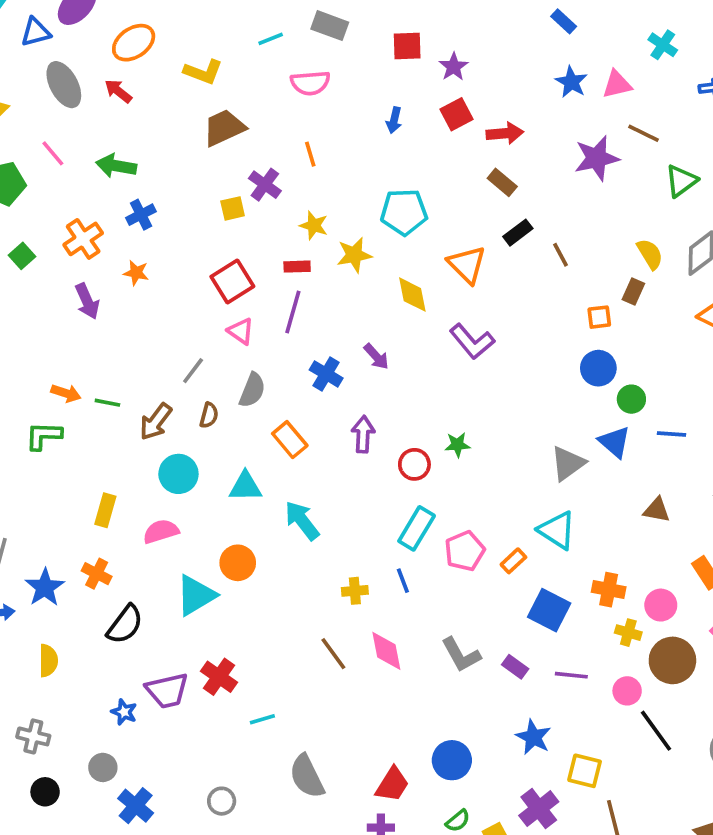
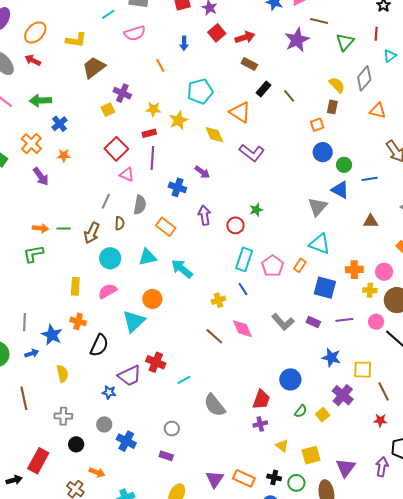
orange line: (310, 154) -> (160, 66), moved

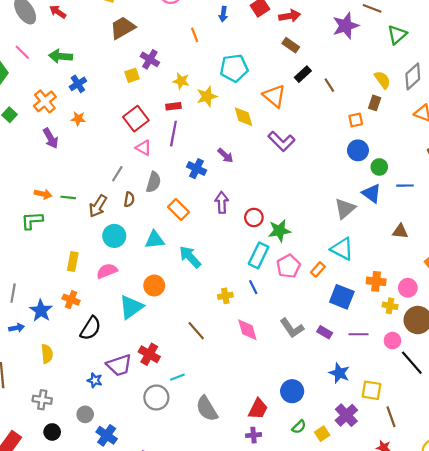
green star: (256, 210) -> (279, 231), moved, size x1.5
brown line: (214, 336) -> (196, 331), moved
gray circle: (172, 429) -> (156, 397), moved, size x1.5

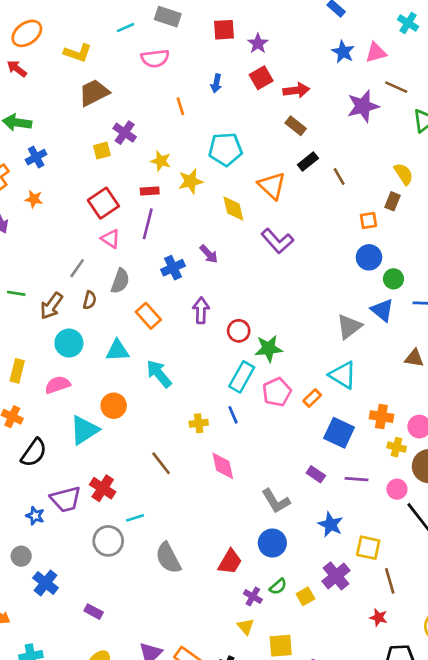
blue cross: (197, 169) -> (173, 268), turned 36
gray L-shape: (292, 328) -> (276, 501), moved
purple cross: (254, 435) -> (253, 596), moved, turned 32

